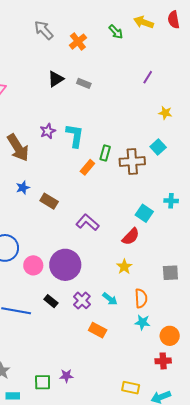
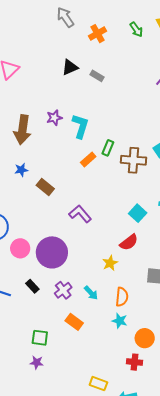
brown arrow: (18, 148) -> (22, 130), turned 32
red semicircle: (131, 237) -> (129, 242), moved
green square: (43, 382) -> (40, 338), moved

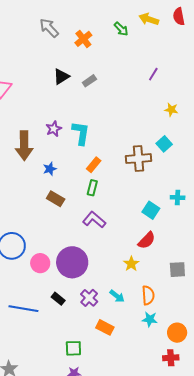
gray rectangle: (97, 76) -> (89, 81), turned -56
green rectangle: (108, 148) -> (92, 188), moved
blue star: (21, 170) -> (50, 169), moved

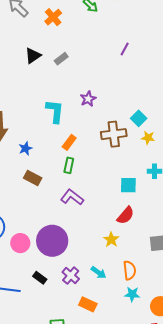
yellow star: (171, 110) -> (148, 138), moved
purple star: (54, 129) -> (88, 99), moved
cyan square: (151, 210) -> (128, 185), turned -30

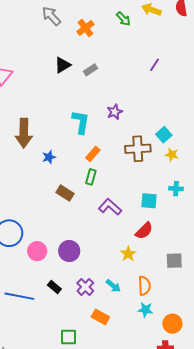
brown rectangle: (33, 178) -> (65, 193), moved
purple L-shape: (72, 197) -> (110, 207), moved
purple circle: (52, 241) -> (69, 251), size x0.7

